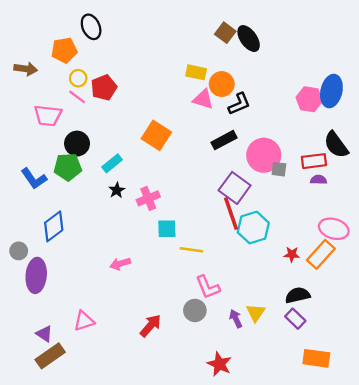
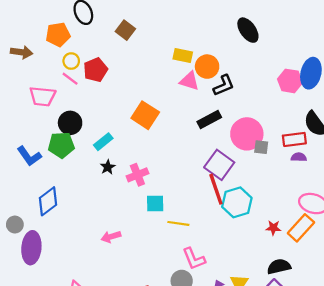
brown square: (225, 33) -> (125, 30), moved
black ellipse: (249, 39) -> (248, 30), moved

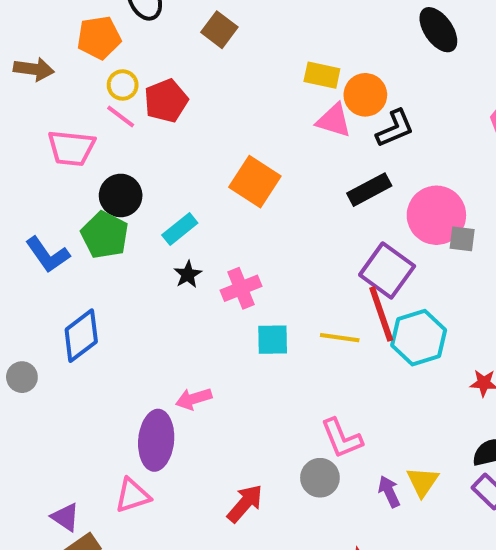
green pentagon: (61, 145) -> (105, 235), turned 30
yellow line: (178, 223) -> (340, 338), moved
purple ellipse: (31, 248) -> (156, 440), moved

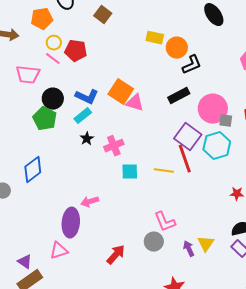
red pentagon: (166, 101) -> (76, 51), turned 30
pink triangle: (334, 120) -> (135, 103), moved
blue L-shape: (48, 255) -> (87, 97), moved, turned -30
cyan hexagon: (419, 338) -> (217, 146), moved

